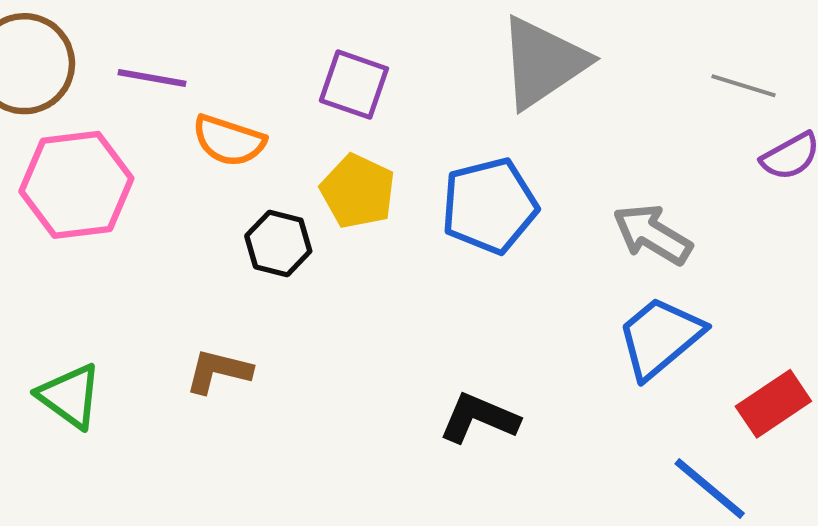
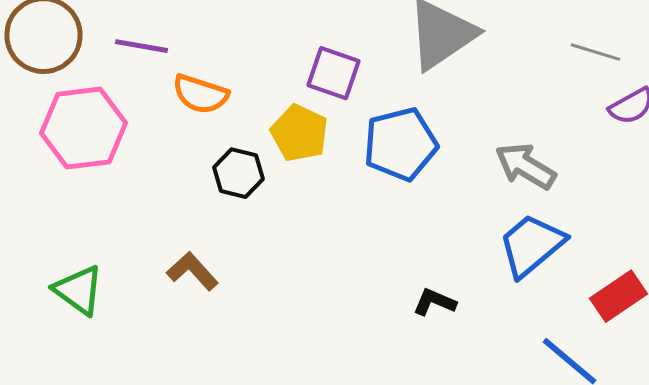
purple square: (354, 85) -> (334, 73), moved
brown L-shape: (218, 371) -> (192, 271), turned 34
black L-shape: (479, 418) -> (434, 302), moved, size x0.7

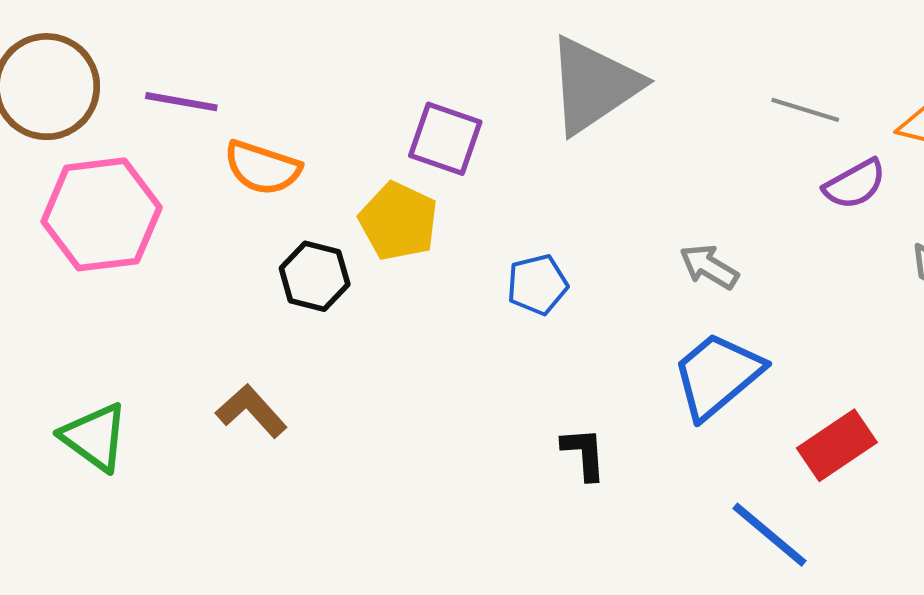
blue pentagon: (400, 144) -> (537, 284), moved, size x0.6
gray arrow: (526, 166) -> (709, 267), size x0.7
black L-shape: (434, 302) -> (584, 454), turned 63

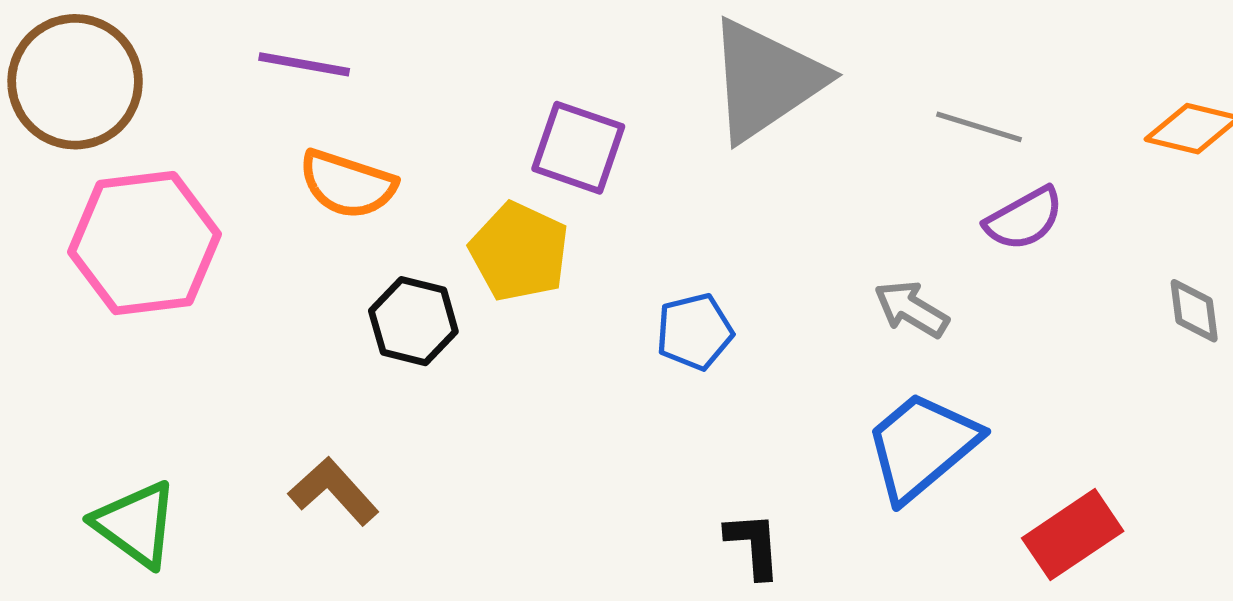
purple line: (181, 102) -> (304, 64), moved
gray line: (805, 110) -> (979, 127), moved
purple semicircle: (855, 184) -> (1024, 219), moved

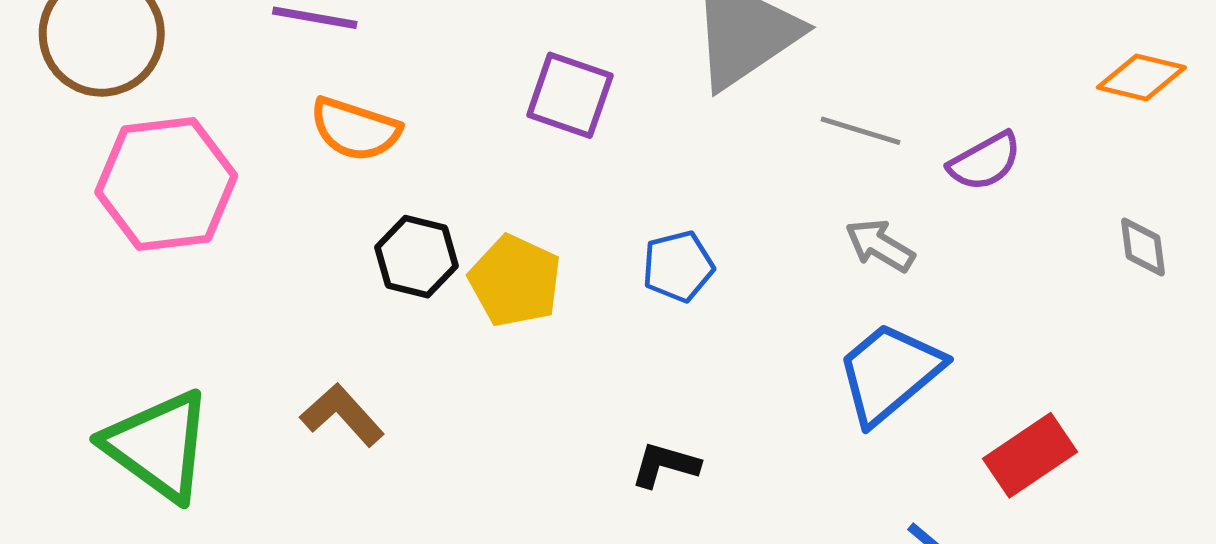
gray line: (979, 127) -> (860, 131), moved
yellow pentagon: (519, 252) -> (515, 281), moved
green triangle: (136, 524) -> (158, 446), size x1.4
black L-shape: (753, 545) -> (665, 465), moved, turned -70

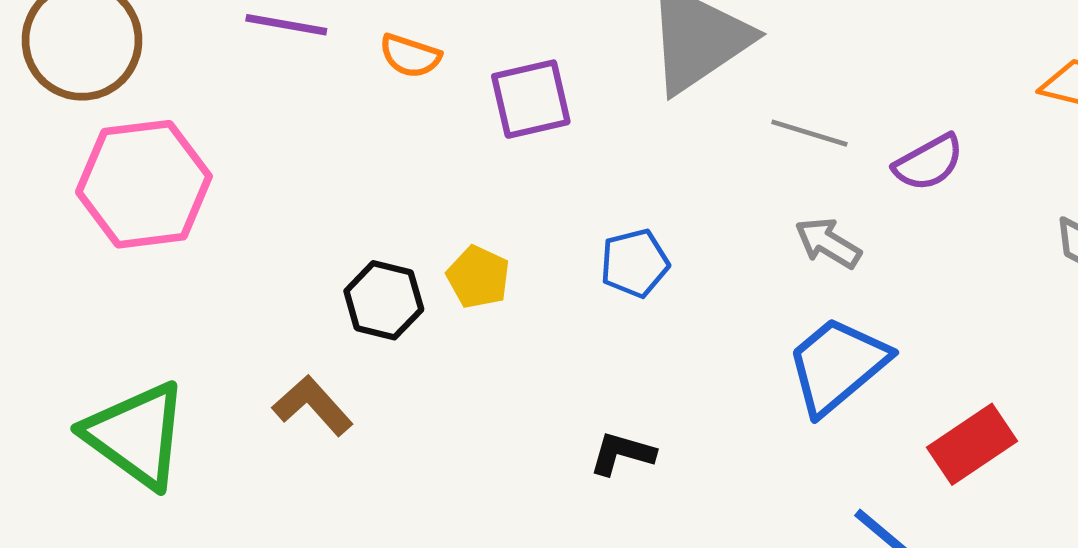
purple square: (570, 95) -> (531, 99), turned -32
orange semicircle: (355, 129) -> (410, 56), moved, size x0.7
black hexagon: (417, 257) -> (384, 300), moved
yellow pentagon: (515, 281) -> (478, 277), size x0.7

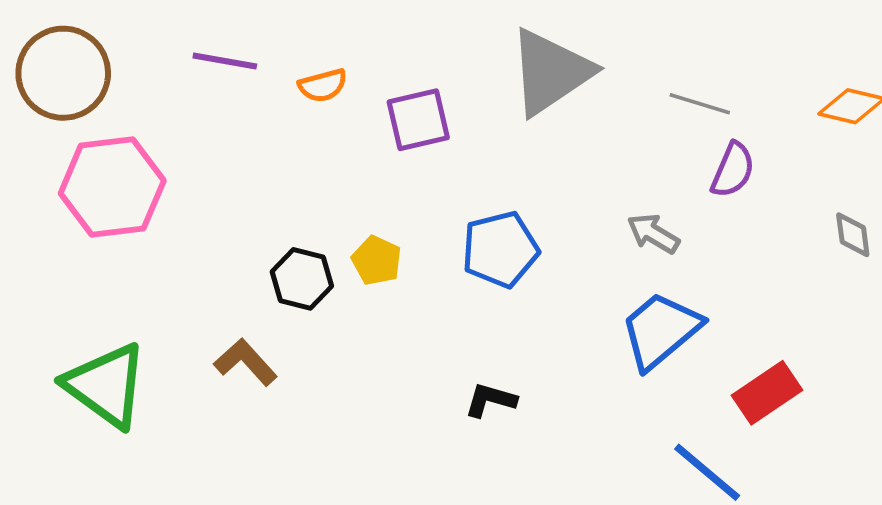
orange semicircle: (410, 56) -> (323, 85), turned -33
gray line: (809, 133) -> (700, 104), moved
purple semicircle: (929, 163) -> (733, 170), turned -38
blue pentagon: (635, 263) -> (500, 249), size x1.4

